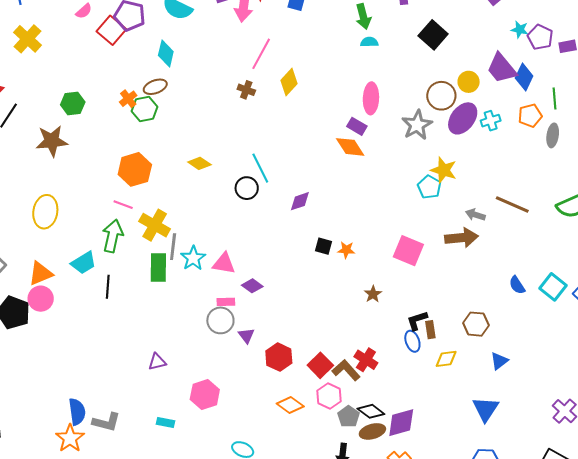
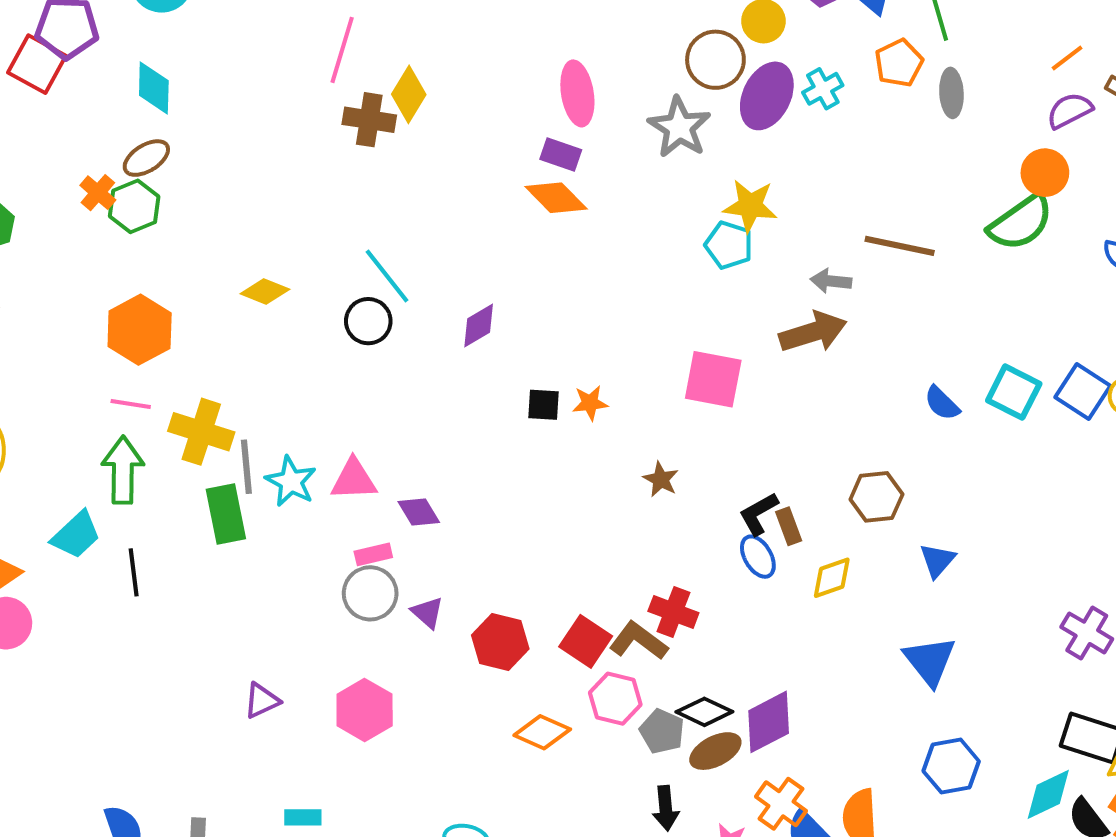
brown cross: (246, 90) -> (369, 120), moved, size x1.4
purple diamond: (252, 286) -> (419, 512), turned 35
pink hexagon: (205, 394) -> (365, 710), moved

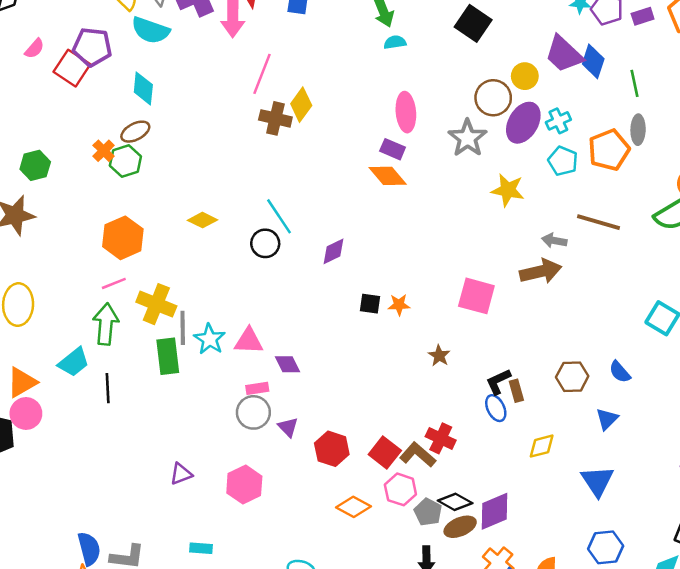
orange pentagon: (899, 63) -> (609, 150), moved, size x1.4
cyan pentagon: (729, 245) -> (563, 161), moved
blue semicircle: (942, 403) -> (620, 372), moved
pink line: (131, 404) -> (114, 283), turned -35
yellow diamond: (832, 578) -> (542, 446), moved

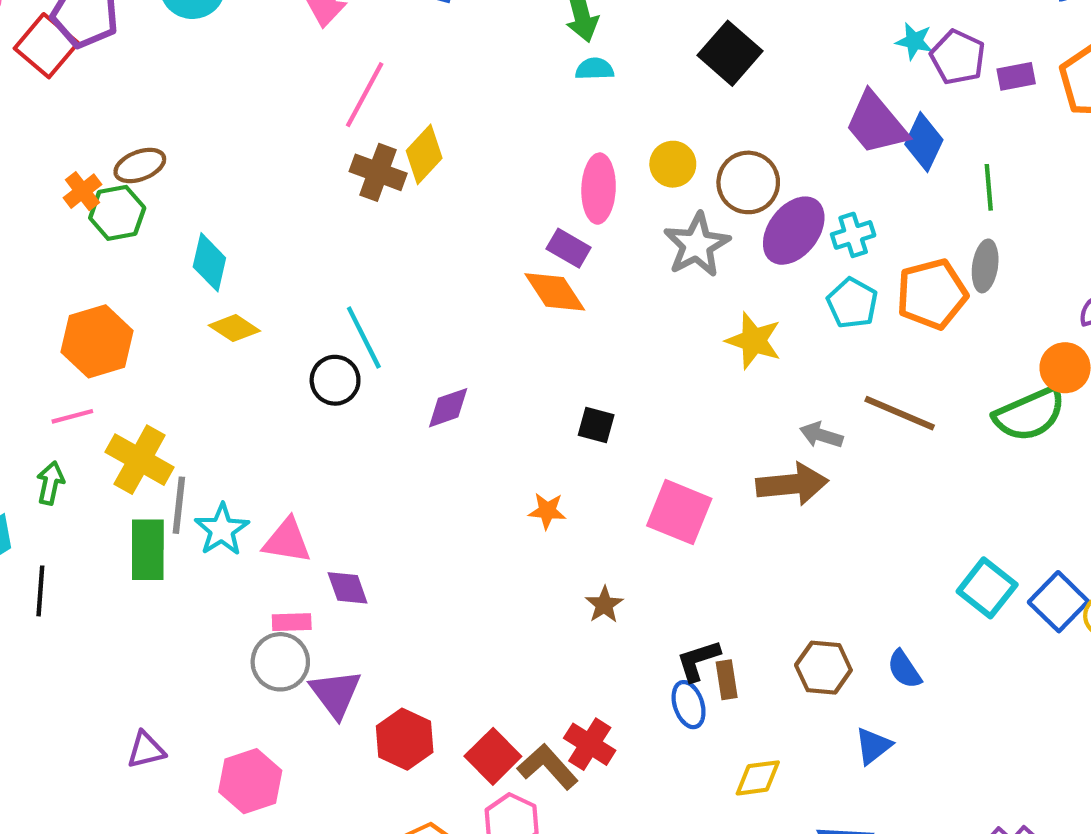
yellow circle: (525, 76) -> (673, 164), moved
cyan diamond: (143, 88) -> (209, 262), moved
black square: (370, 304) -> (596, 425), moved
green arrow: (106, 324) -> (50, 483), size x0.6
purple triangle: (288, 427) -> (336, 694), size x1.5

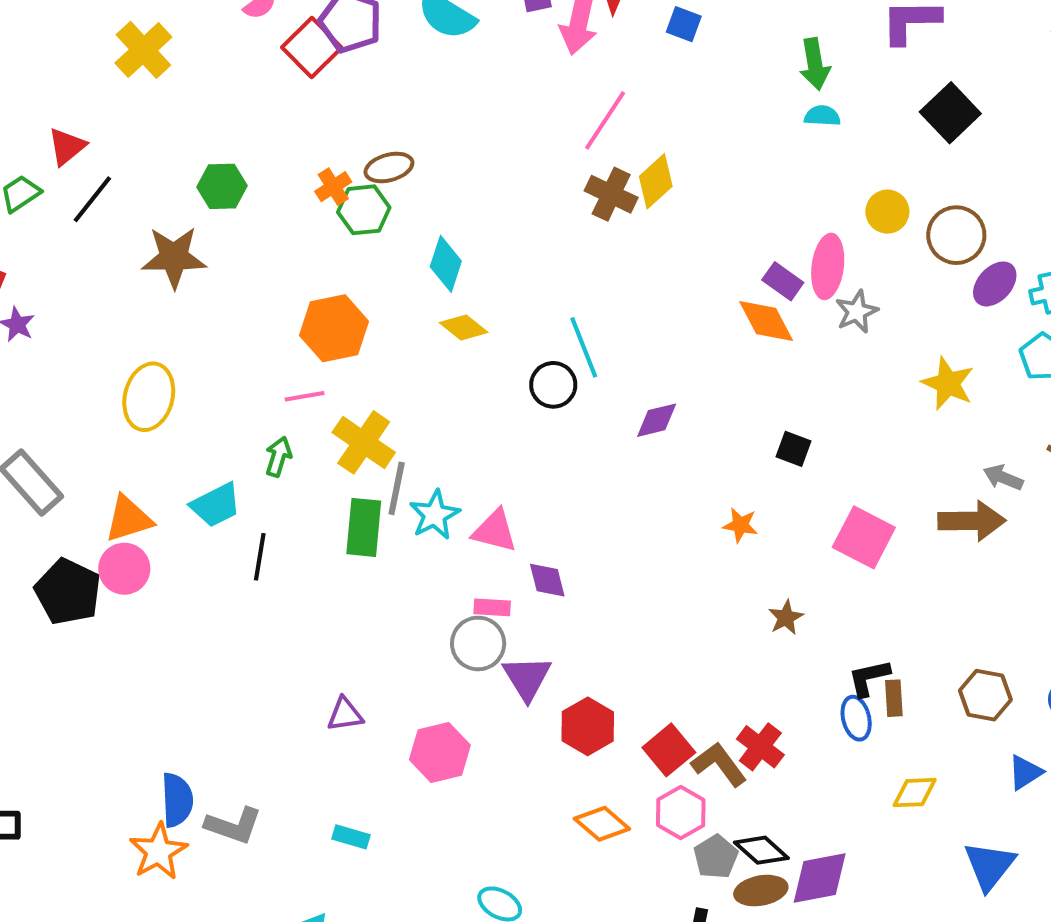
pink ellipse: (599, 189) -> (828, 266), moved
purple ellipse: (794, 231) -> (995, 284), size x0.7
gray star: (697, 245) -> (857, 312), moved, size x0.7

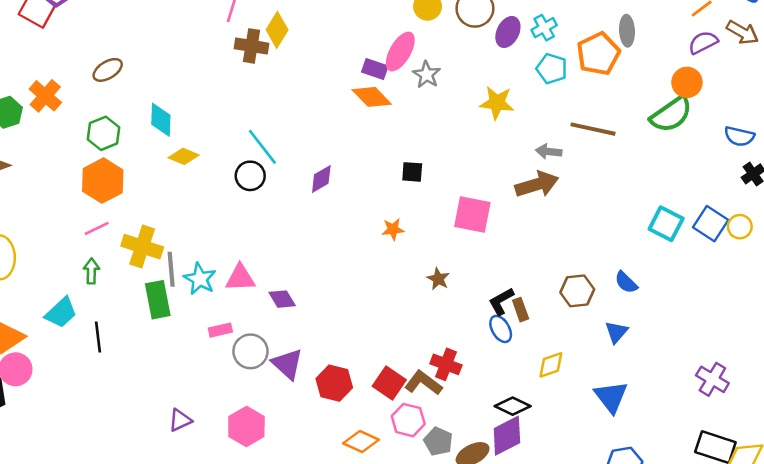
orange cross: (333, 187) -> (45, 96), moved, size x1.4
green hexagon: (364, 210) -> (104, 133), moved
pink ellipse: (828, 266) -> (400, 52), turned 39
pink rectangle: (492, 607) -> (220, 330), moved
black diamond: (761, 850) -> (513, 406), moved

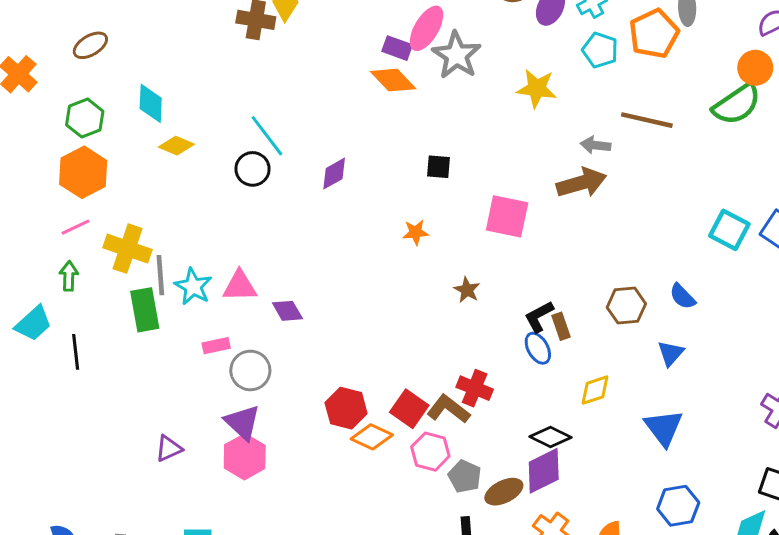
gray star: (427, 75) -> (456, 55), size x1.5
purple triangle: (287, 364) -> (242, 422), moved
orange diamond: (361, 442) -> (372, 437), moved

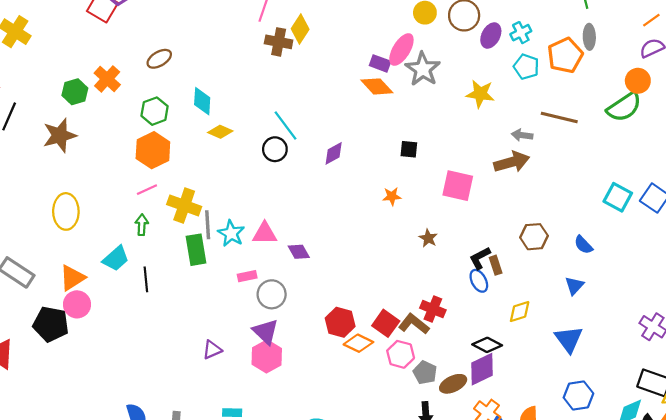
brown hexagon: (626, 306) -> (534, 237), moved

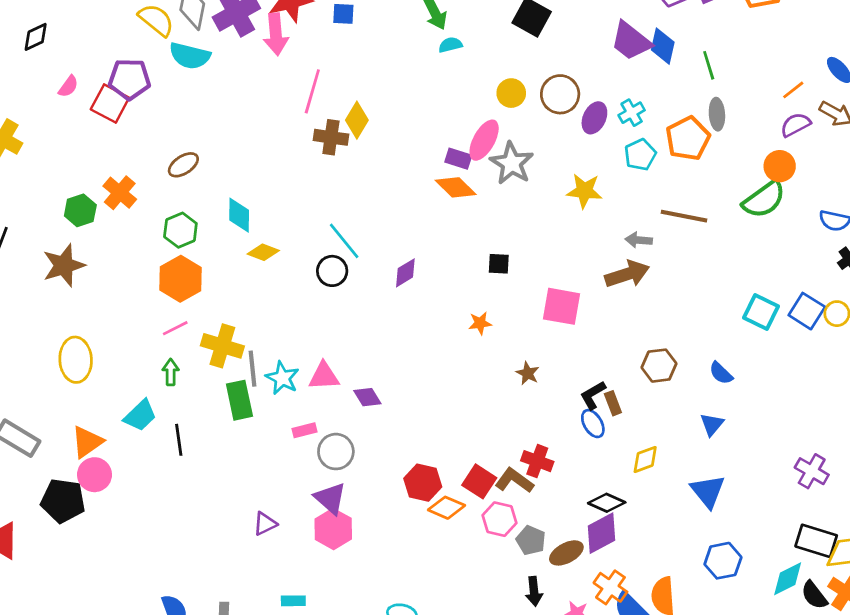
cyan pentagon: (526, 67) -> (640, 155), turned 30

